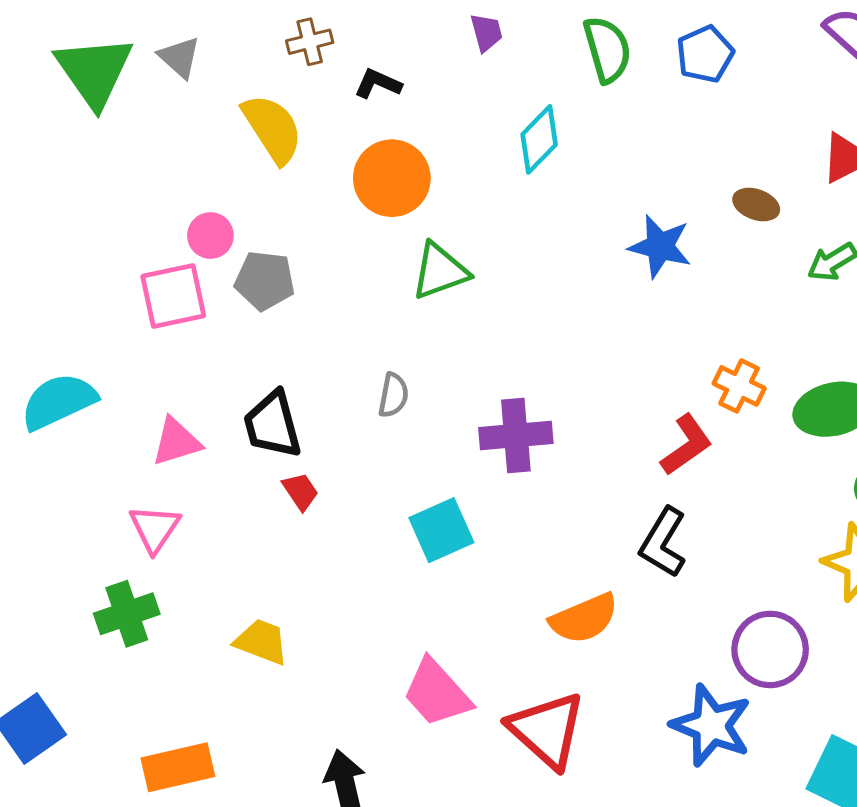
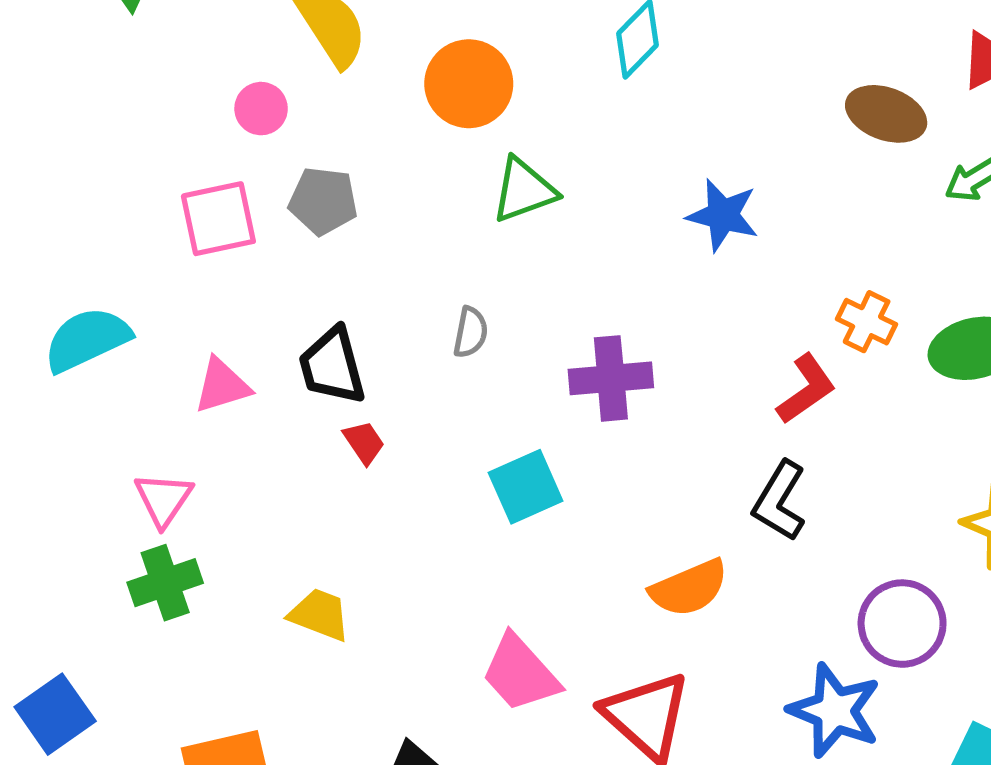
brown ellipse: (756, 205) -> (886, 114), size x1.5
pink circle: (210, 236) -> (261, 109), moved
blue star: (660, 246) -> (723, 215), moved
pink triangle: (155, 529) -> (163, 499), moved

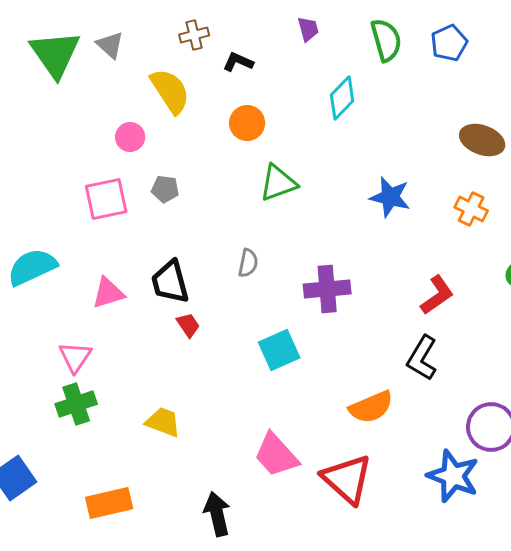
orange circle: (469, 84) -> (247, 123), size x0.7
gray pentagon: (323, 201) -> (165, 189), size x0.7
orange cross: (867, 322) -> (471, 209), moved

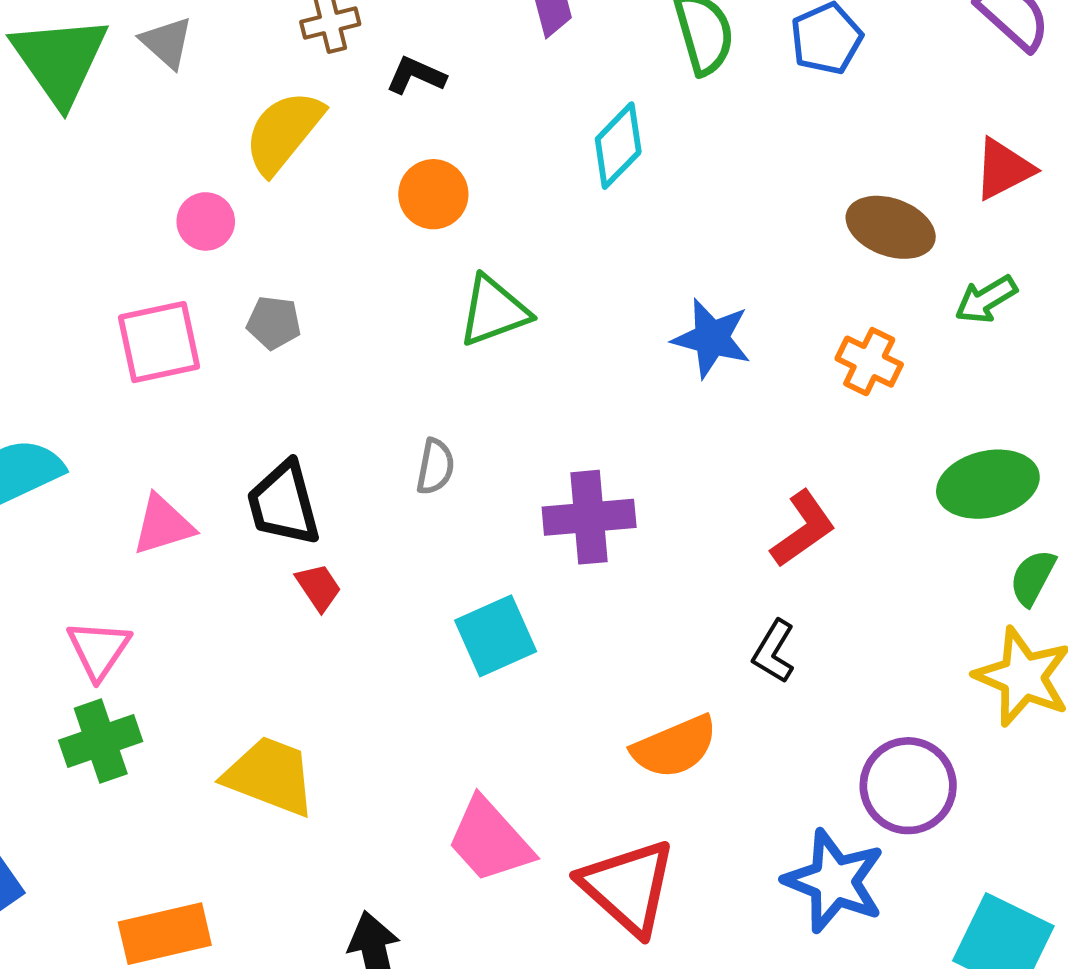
yellow semicircle: (170, 91) -> (284, 132), turned -108
black L-shape: (422, 358) -> (774, 651), size x0.7
yellow trapezoid: (163, 422) -> (270, 776), size x1.4

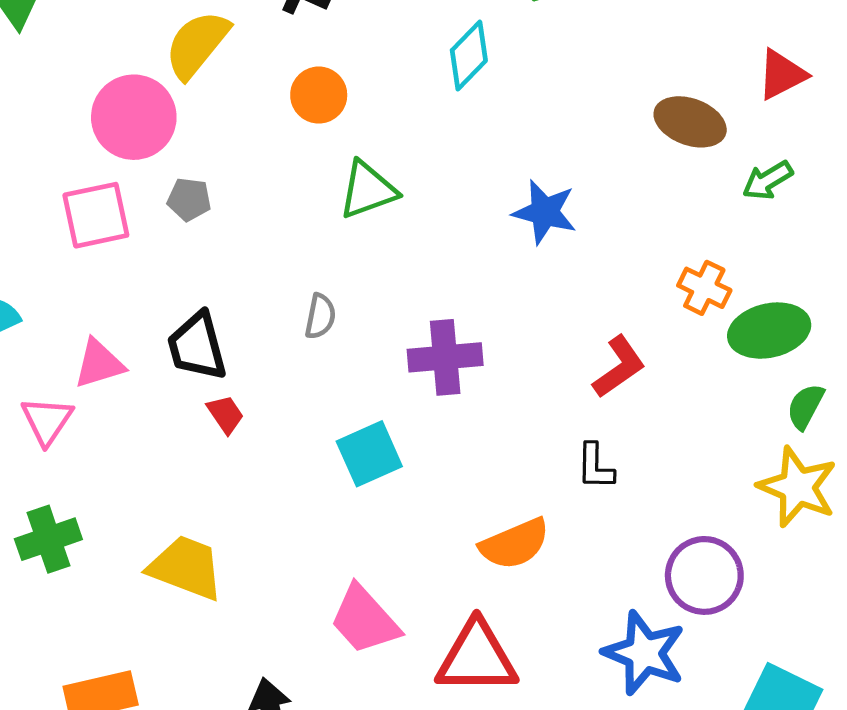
pink circle: (206, 221) -> (134, 117), size x1.8
orange cross: (869, 362) -> (704, 288), moved
pink triangle: (99, 650) -> (47, 421), moved
black L-shape: (774, 651) -> (595, 466), turned -30
red triangle: (628, 887) -> (477, 658), turned -42

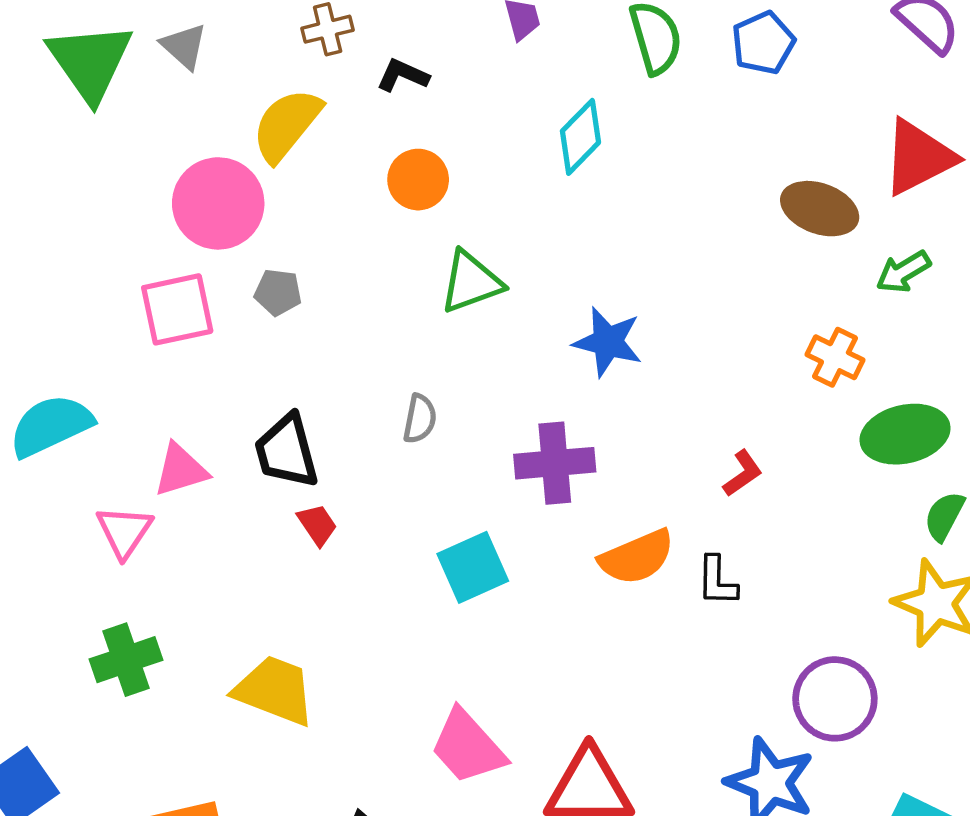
red triangle: (782, 74) -> (919, 157), size x1.4
blue star: (545, 212) -> (608, 342), moved
orange cross: (704, 288) -> (835, 357), moved
red L-shape: (619, 367) -> (743, 473), size x0.7
orange semicircle: (515, 544) -> (637, 557), moved

